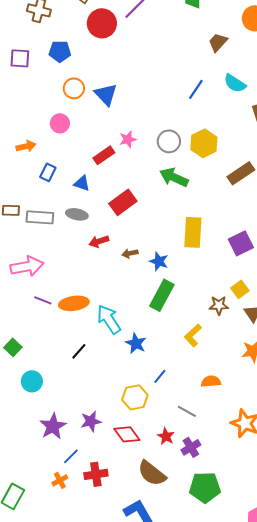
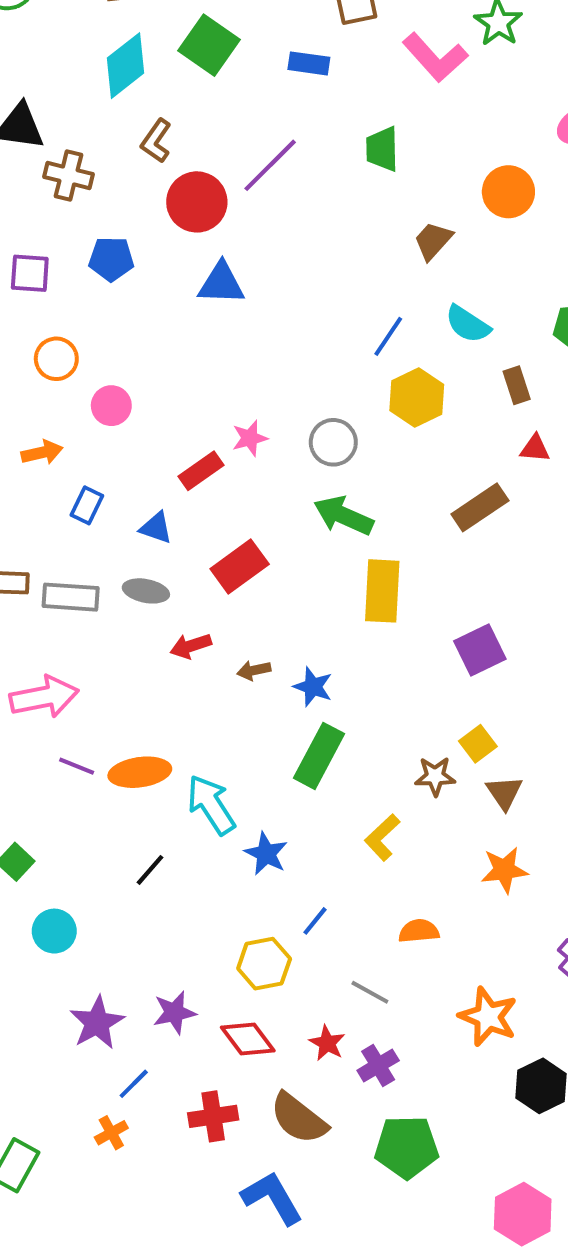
orange circle: (74, 88) -> (56, 359), moved
blue triangle: (106, 94) -> (221, 283), moved, turned -45
yellow hexagon: (204, 143) -> (417, 397), moved
yellow rectangle: (193, 232) -> (382, 591), moved
red cross: (96, 474) -> (213, 1116), moved

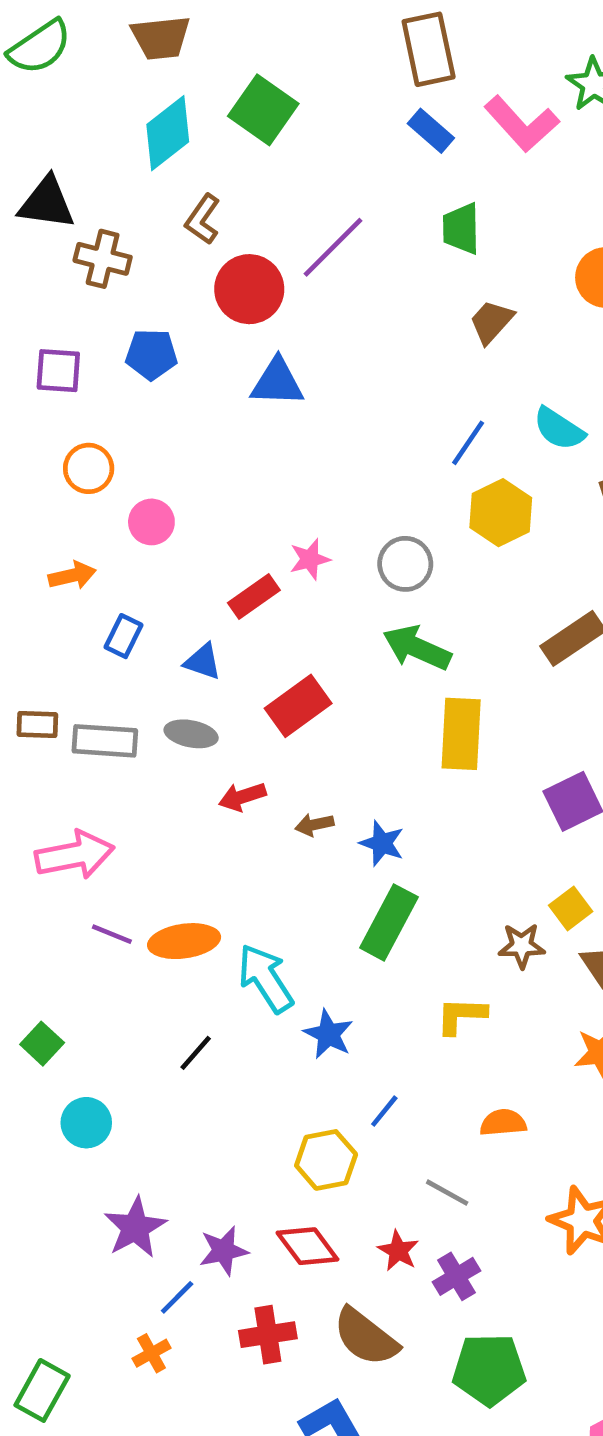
blue rectangle: (309, 63) -> (431, 131), moved, turned 33
brown trapezoid: (433, 241) -> (491, 322), moved
yellow L-shape: (382, 837) -> (461, 1016), turned 45
purple star: (174, 1013) -> (224, 1251), moved

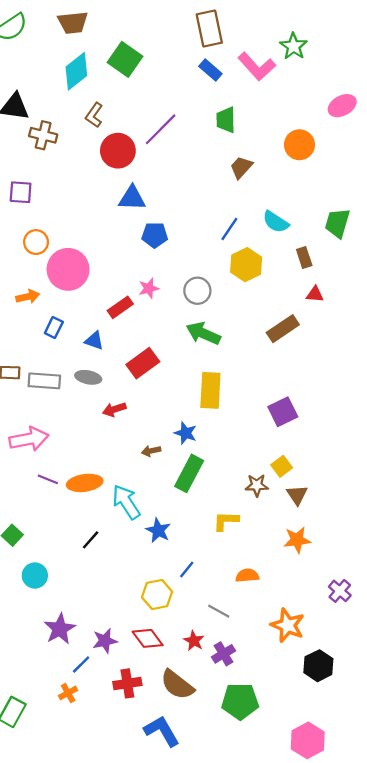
blue pentagon: (151, 354) -> (155, 235), moved
pink circle: (151, 522) -> (68, 269), size x1.8
yellow rectangle: (461, 734) -> (210, 390), moved
brown arrow: (314, 825) -> (151, 451), moved

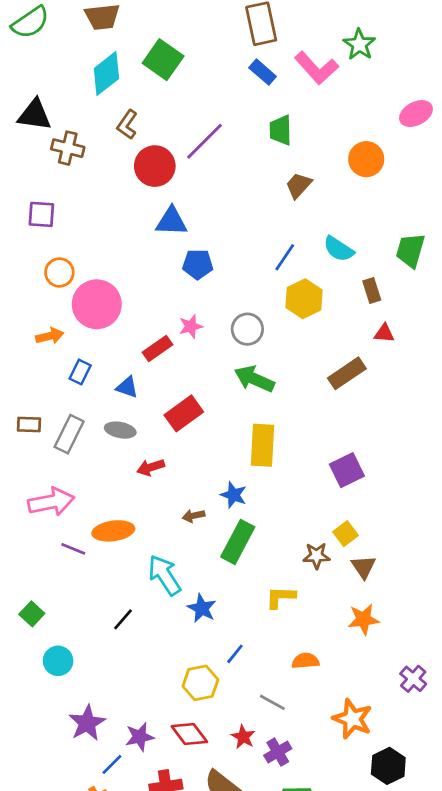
gray rectangle: (44, 381) -> (69, 434), turned -68
orange ellipse: (85, 483) -> (113, 531), moved

